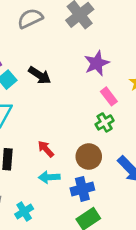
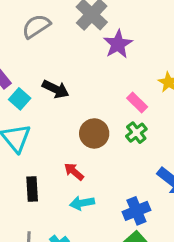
purple star: (97, 63) -> (118, 44), moved
brown circle: (89, 157) -> (94, 133), moved
blue cross: (82, 189) -> (136, 211), moved

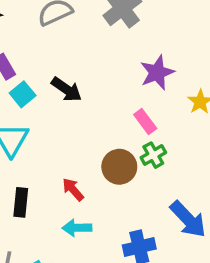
purple star: (118, 44) -> (157, 73), moved
pink rectangle: (137, 102) -> (145, 122), moved
brown circle: (94, 133) -> (119, 167), moved

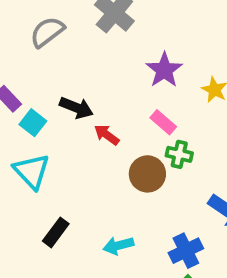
green cross: (153, 155) -> (179, 154), turned -35
red arrow: (73, 189) -> (107, 135), moved
black rectangle: (21, 202) -> (56, 232), turned 44

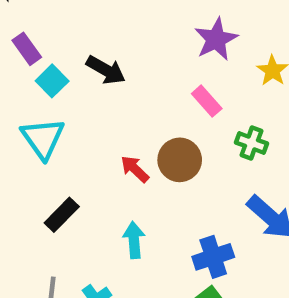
red arrow: (107, 135) -> (135, 169), moved
green cross: (179, 154) -> (251, 143), moved
cyan arrow: (118, 245) -> (134, 240), turned 92

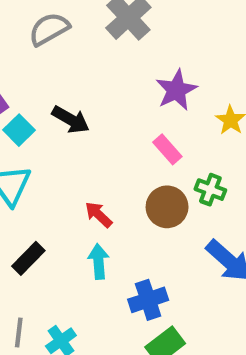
brown circle: (180, 160) -> (167, 207), moved
cyan arrow: (134, 240) -> (99, 261), moved
blue cross: (213, 257) -> (148, 300), moved

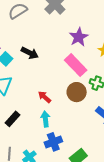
pink rectangle: (167, 149) -> (76, 65), size x1.6
blue cross: (148, 300) -> (53, 142), moved

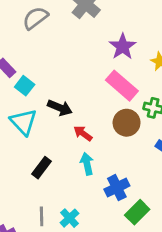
black arrow: (30, 53) -> (60, 108), moved
blue cross: (53, 142) -> (117, 188), moved

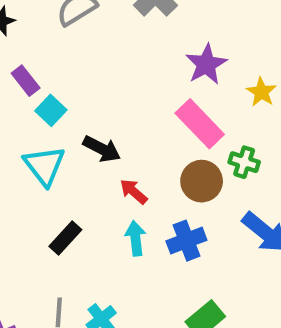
blue cross: (117, 188) -> (186, 241), moved

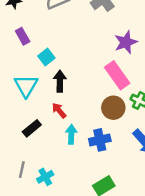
cyan square: (51, 110) -> (46, 57), moved
black arrow: (102, 149) -> (60, 81), turned -125
red arrow: (134, 191) -> (59, 110), moved

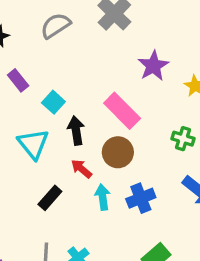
pink rectangle: (117, 75) -> (122, 111), moved
brown circle: (113, 108) -> (118, 152), moved

